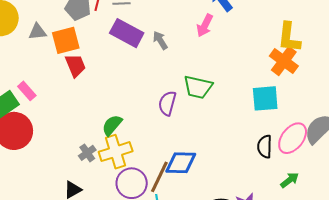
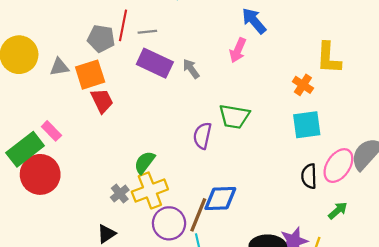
orange cross: (284, 61) -> (303, 85), moved, size x0.7

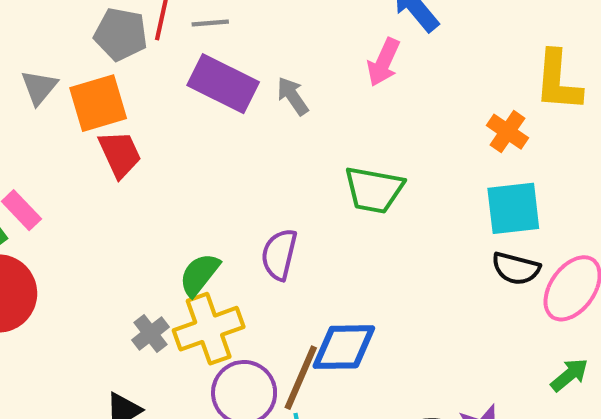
gray triangle: (59, 67) -> (39, 87), turned -42
purple semicircle: (202, 136) -> (279, 254), moved
black semicircle: (309, 176) -> (516, 268), moved, turned -75

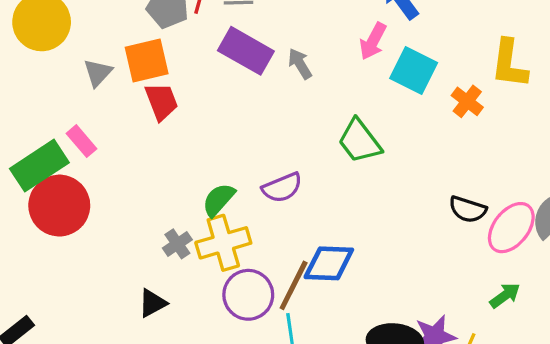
gray triangle: (39, 87) -> (98, 73), moved
green trapezoid: (374, 190) -> (360, 141), turned 39
cyan square: (513, 208) -> (414, 71), moved, turned 30
purple semicircle: (279, 254) -> (282, 188), turned -129

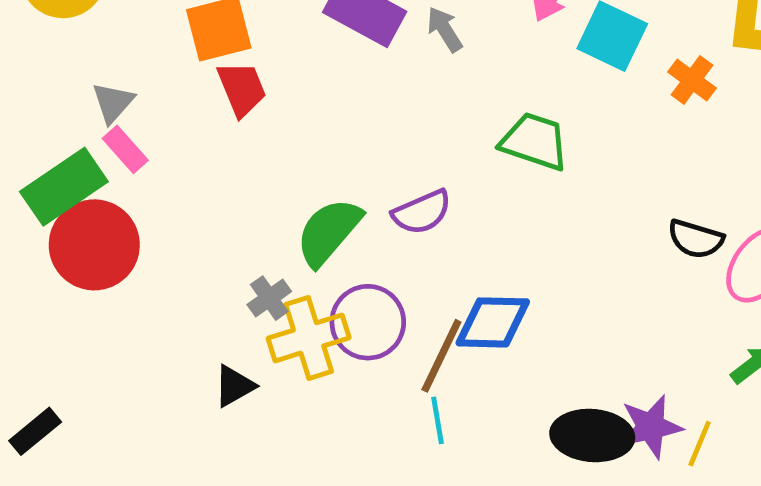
gray triangle: (98, 73) -> (113, 103), moved
green trapezoid: (360, 141) -> (535, 141), turned 147
green semicircle: (219, 200) -> (329, 232), size x1.4
yellow cross: (223, 243) -> (309, 338), moved
purple circle: (248, 295) -> (368, 322), moved

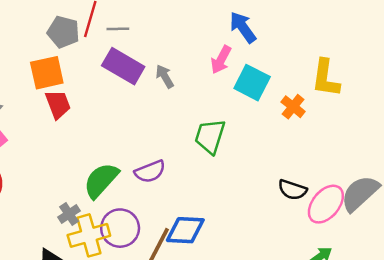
green trapezoid: (535, 141) -> (210, 136), turned -93

